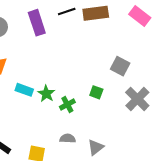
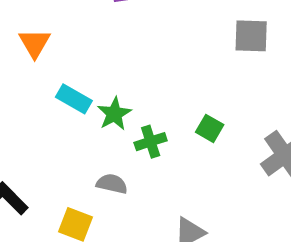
gray square: (120, 66) -> (251, 36), moved, turned -36
gray semicircle: (68, 138) -> (112, 184), moved

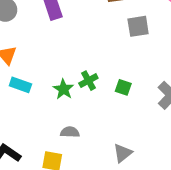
cyan rectangle: (74, 99) -> (20, 85), moved
green cross: (151, 142) -> (88, 81), moved

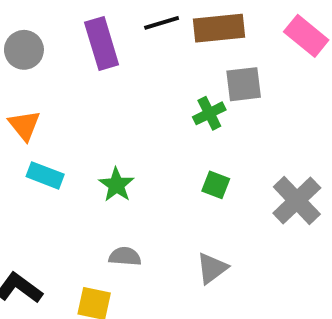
green cross: (88, 81) -> (209, 113), moved
gray triangle: (123, 153) -> (212, 268), moved

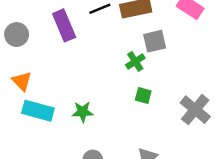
cyan rectangle: (45, 175) -> (38, 111), size x1.4
green star: (116, 185) -> (83, 112), turned -30
green square: (216, 185) -> (143, 95), moved

